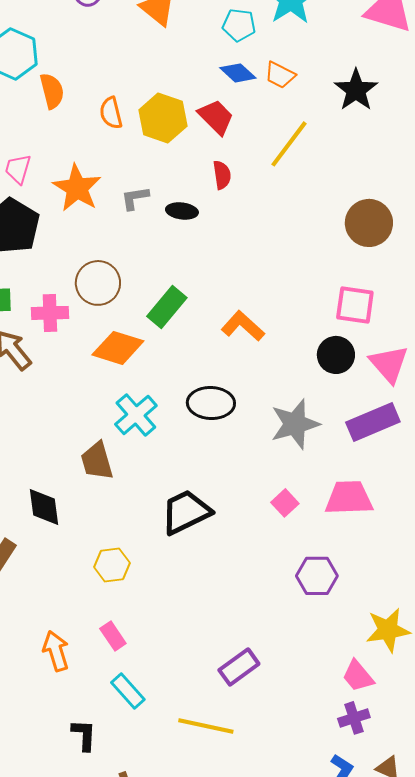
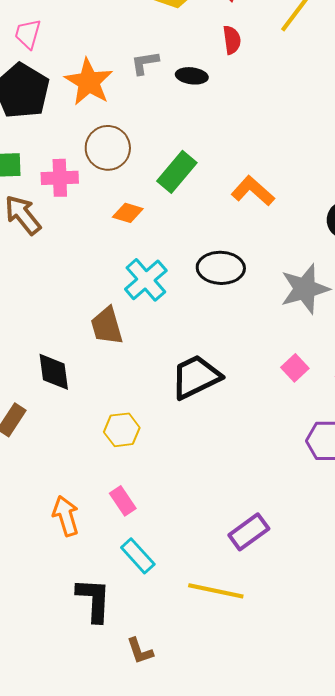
orange star: (77, 188) -> (89, 82), moved
orange diamond: (118, 348) -> (128, 213), size x0.6
black L-shape: (84, 735) -> (94, 600), size x1.4

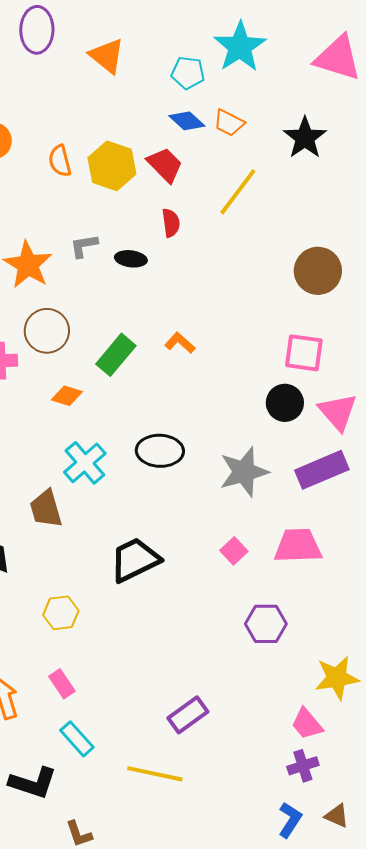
orange L-shape: (253, 191) -> (180, 343), moved, size x0.7
black L-shape: (94, 600) -> (33, 783), turned 105

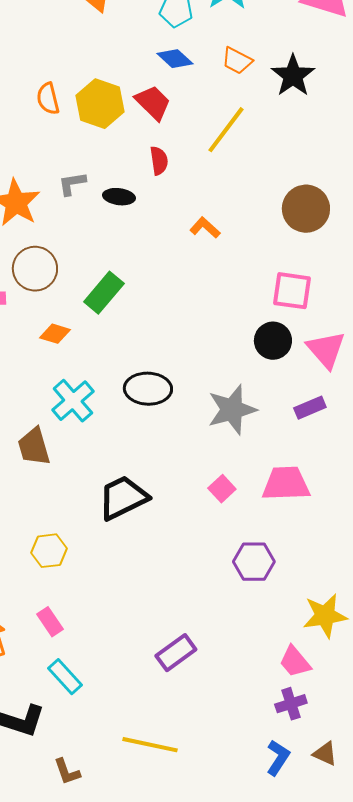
orange trapezoid: (229, 123) -> (237, 61), moved
orange L-shape: (180, 343) -> (205, 228), moved
purple rectangle: (322, 470) -> (310, 408), size x0.6
yellow line: (155, 774) -> (150, 745), moved

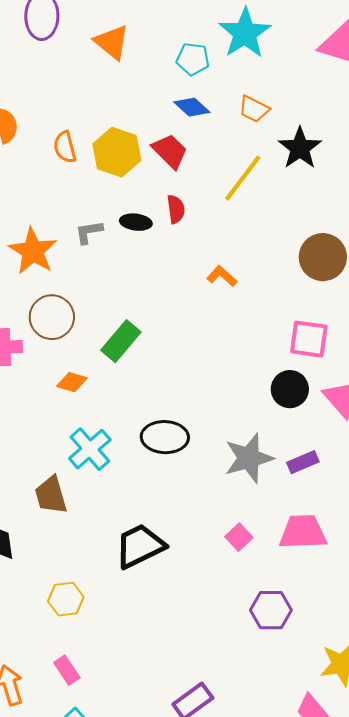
black star: (293, 76) -> (300, 148), moved
black ellipse: (119, 197) -> (136, 222), moved
purple rectangle: (310, 408) -> (303, 462), moved

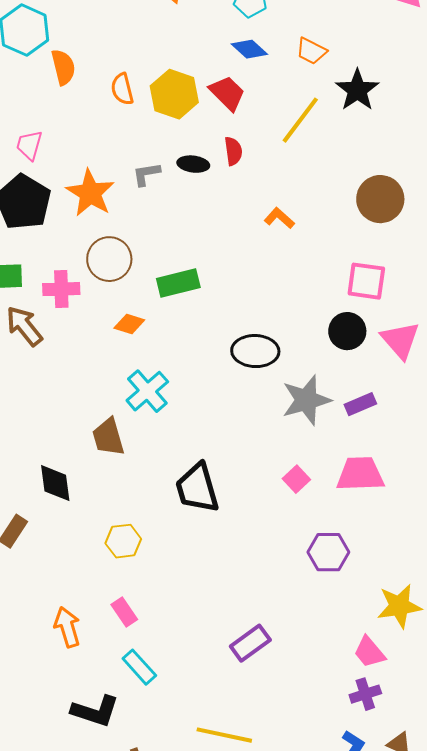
green rectangle: (121, 341) -> (178, 283), turned 36
black ellipse: (165, 437) -> (255, 351), moved
black trapezoid: (140, 546) -> (197, 488), turned -80

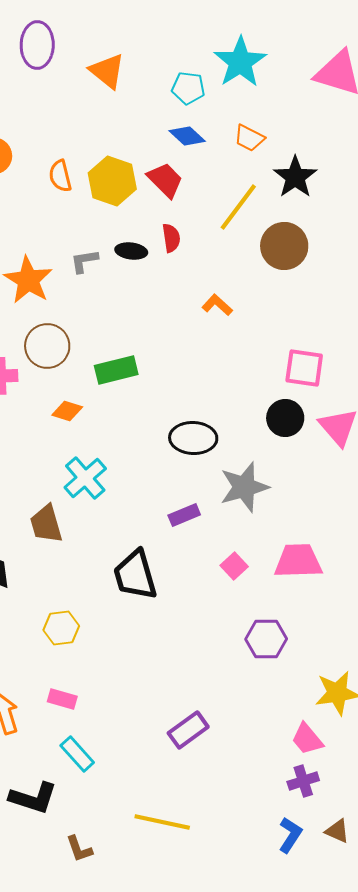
brown circle: (380, 199) -> (284, 246), moved
purple rectangle: (360, 404) -> (184, 515), moved
pink rectangle: (124, 612) -> (62, 699), turned -40

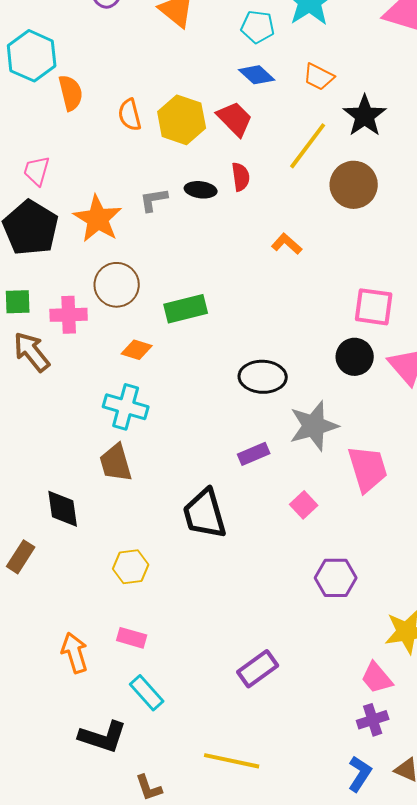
cyan cross: (85, 478) -> (126, 407), moved, turned -33
pink trapezoid: (298, 561) -> (368, 469), moved, turned 75

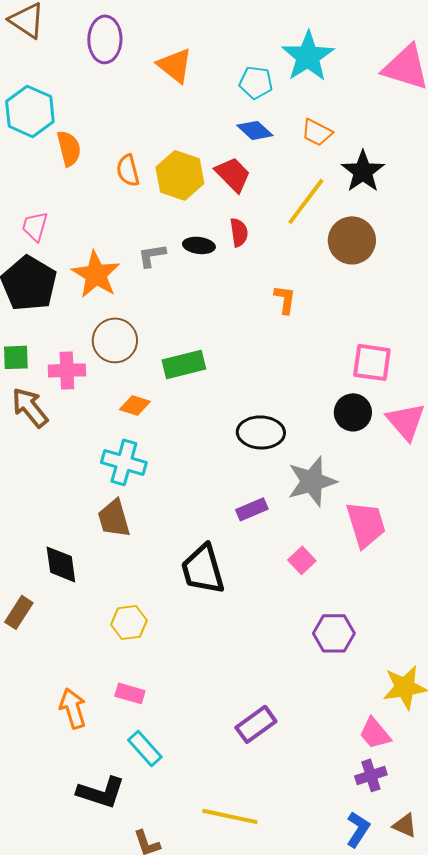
orange L-shape: (287, 244) -> (285, 299), turned 56

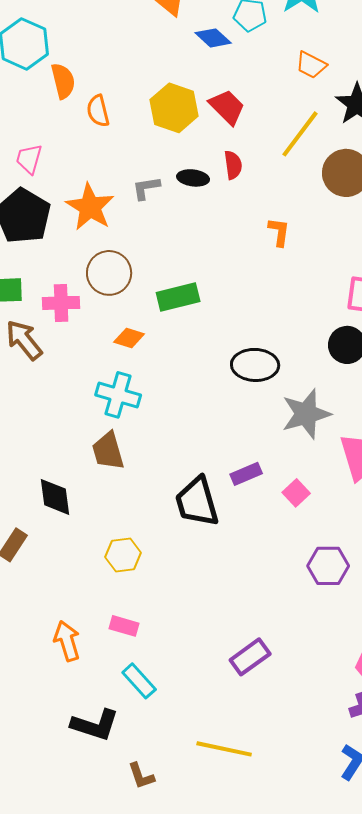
blue diamond: (255, 130) -> (213, 38), moved
orange semicircle: (128, 170) -> (98, 111), moved
purple rectangle: (252, 509) -> (246, 474), moved

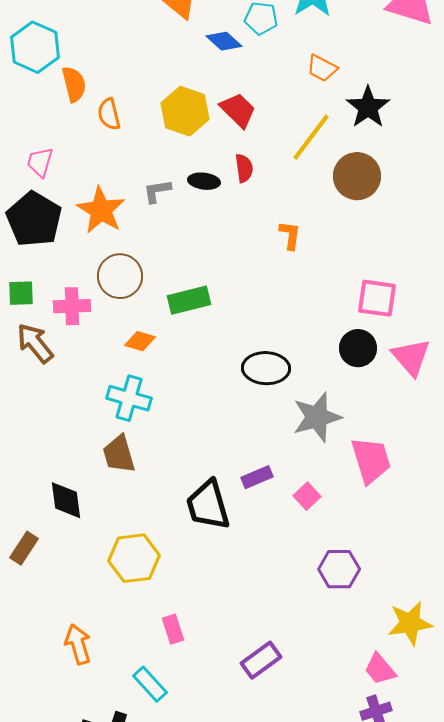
yellow hexagon: (123, 555) -> (134, 558), size x1.4
pink rectangle: (124, 626) -> (173, 629), moved, turned 56

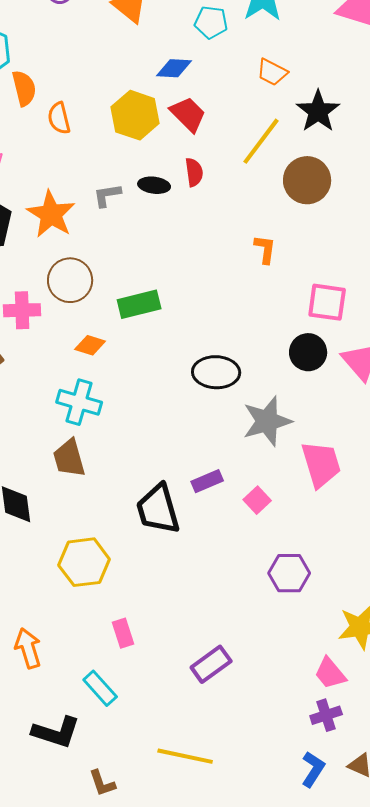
blue diamond: (224, 41) -> (174, 68), moved, turned -39
orange L-shape: (290, 235) -> (265, 249), moved

